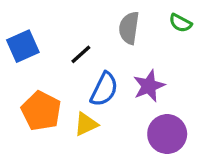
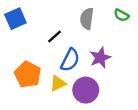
blue square: (23, 46) -> (15, 19), moved
purple circle: (167, 134) -> (86, 90), moved

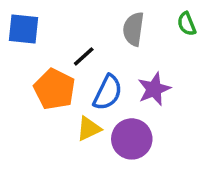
green semicircle: (121, 15) -> (187, 24), turned 40
blue square: (15, 19) -> (24, 29), turned 30
orange pentagon: (28, 74) -> (54, 89), moved

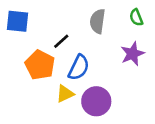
purple star: (154, 89) -> (133, 54), moved

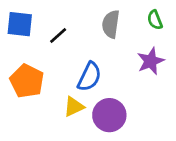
black line: (61, 41) -> (58, 36), moved
orange pentagon: (40, 65) -> (27, 81), moved

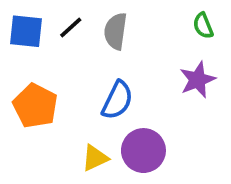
gray semicircle: (111, 24) -> (116, 31), moved
black line: (58, 36) -> (71, 27), moved
yellow triangle: (74, 107) -> (95, 158), moved

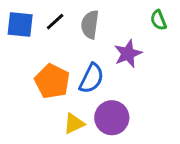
purple star: (198, 80) -> (128, 54), moved
orange pentagon: (35, 106) -> (52, 81), moved

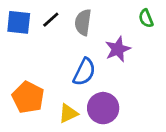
orange pentagon: (52, 81) -> (28, 97), moved

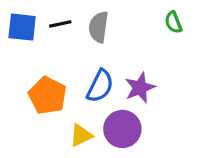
black line: (51, 20) -> (60, 24), turned 30
purple star: (118, 49) -> (140, 88), moved
orange pentagon: (28, 97) -> (48, 96), moved

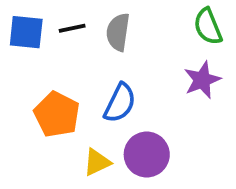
green semicircle: (173, 22) -> (208, 26), size x1.4
purple star: (140, 88) -> (202, 80), moved

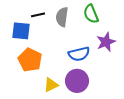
green semicircle: (208, 26) -> (91, 14), moved
blue square: (26, 32) -> (21, 31), moved
blue semicircle: (120, 103) -> (79, 54), moved, turned 50

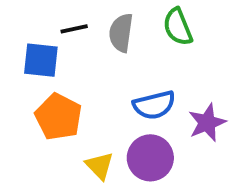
purple star: (106, 42) -> (207, 123), moved
yellow triangle: (51, 85) -> (99, 166), turned -49

